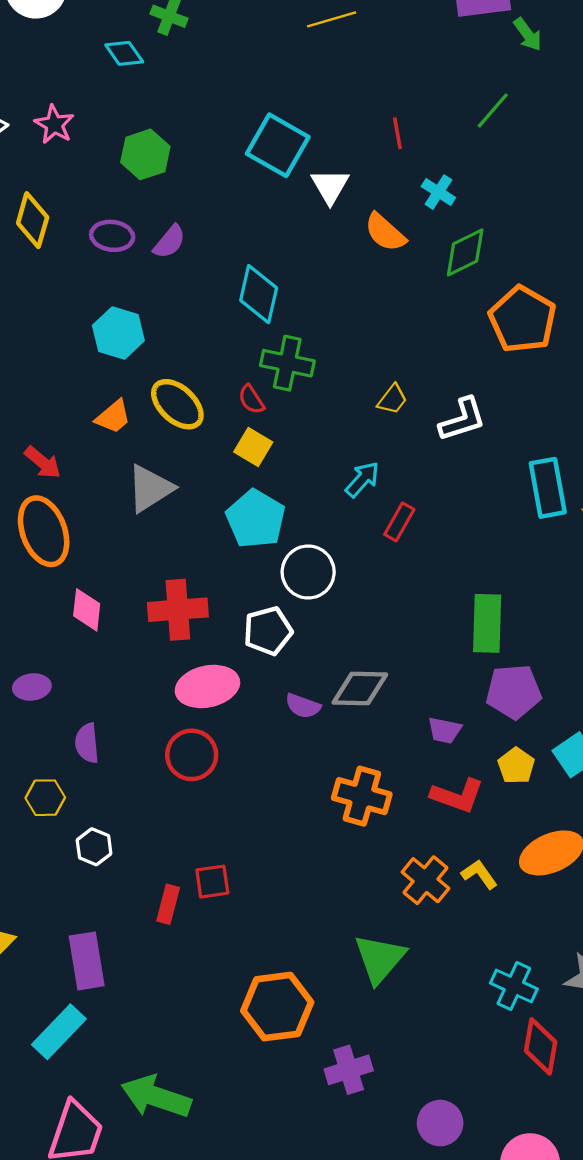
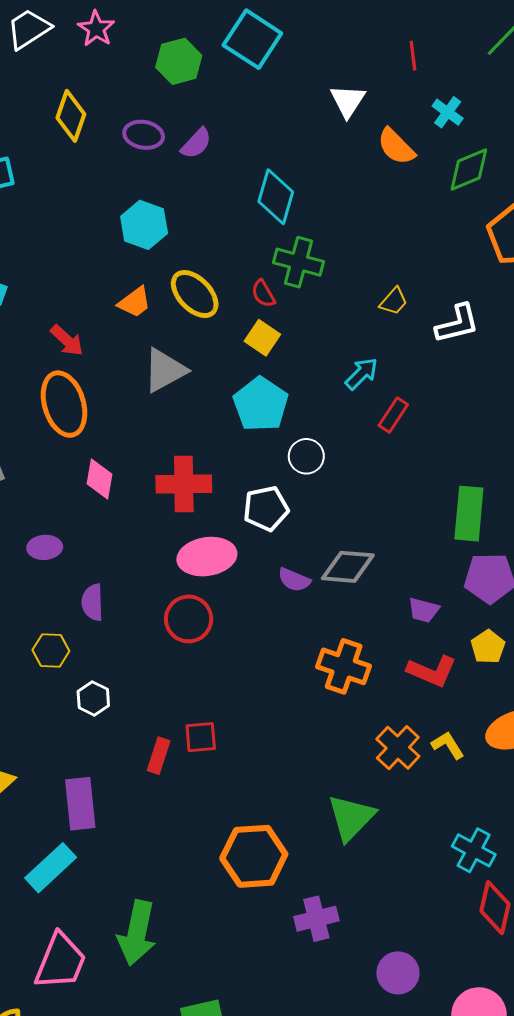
cyan square: (278, 145) -> (252, 39), moved
white circle: (308, 572) -> (306, 456), size x0.7
green arrow: (156, 1097) -> (137, 933), turned -100

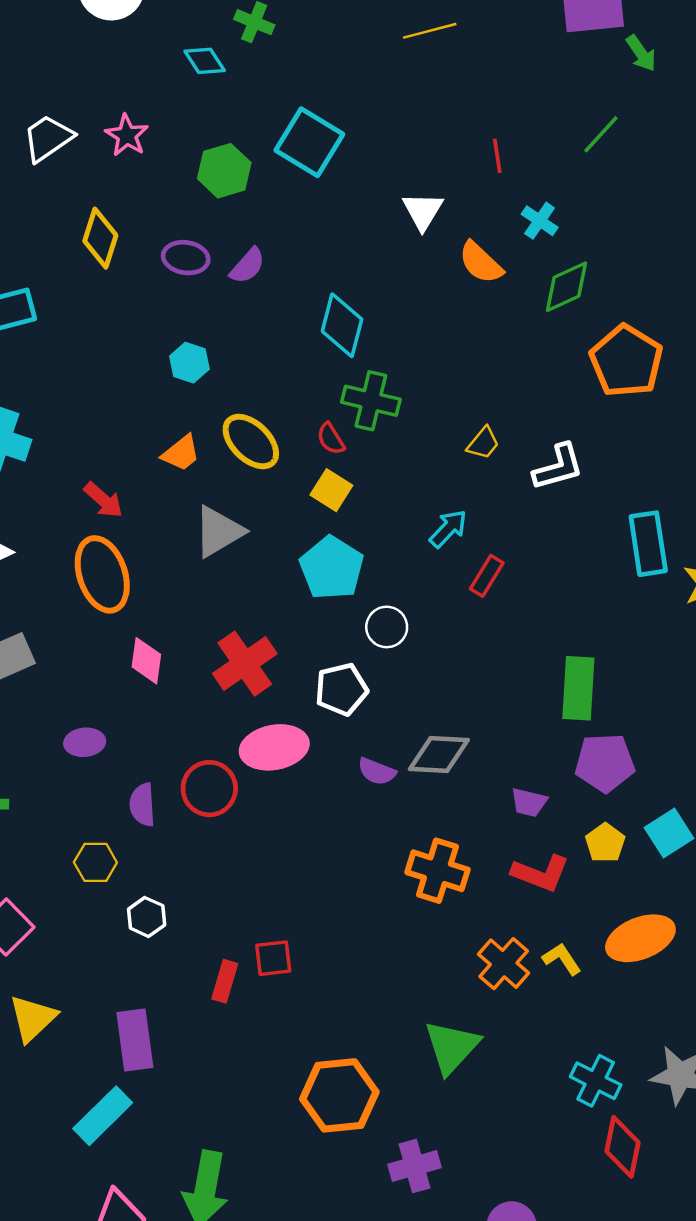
cyan hexagon: (144, 225) -> (189, 363), size x0.7
red cross: (184, 484) -> (245, 664), turned -32
red circle: (189, 619) -> (209, 789), moved

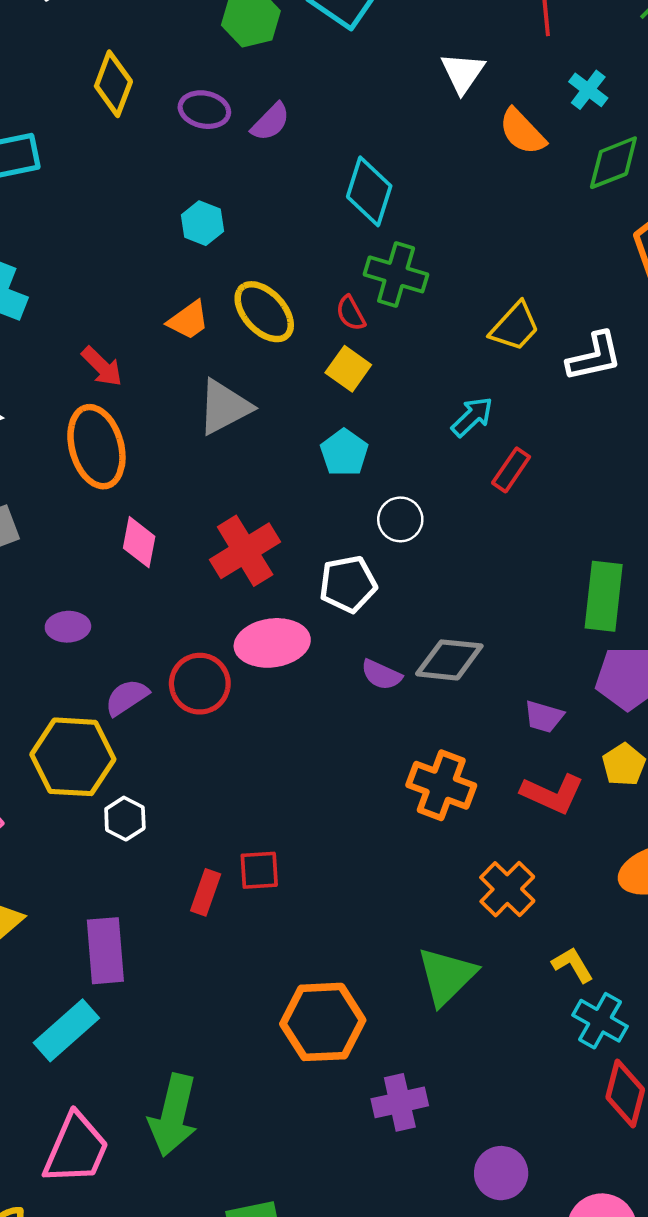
yellow trapezoid: (483, 443) -> (515, 327), size x1.4
cyan pentagon: (332, 568) -> (344, 453), size x0.7
purple semicircle: (142, 805) -> (127, 697), turned 57
yellow hexagon: (95, 862) -> (73, 757), size x1.8
yellow L-shape: (562, 959) -> (573, 965), moved

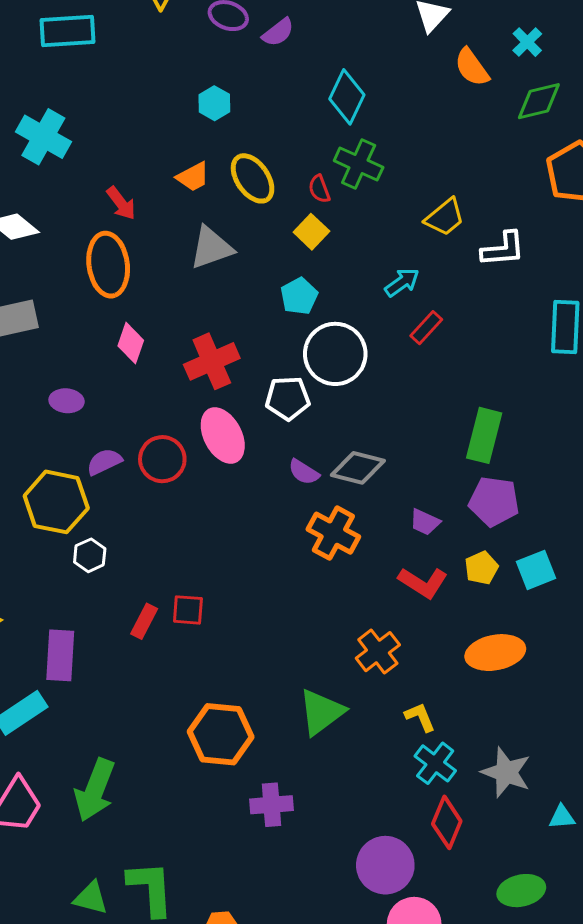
white circle: (400, 519) -> (335, 354), size x1.8
pink ellipse: (272, 643) -> (223, 436), turned 62
orange cross: (441, 785) -> (333, 533), moved
purple circle: (501, 1173) -> (385, 865), moved, size x1.4

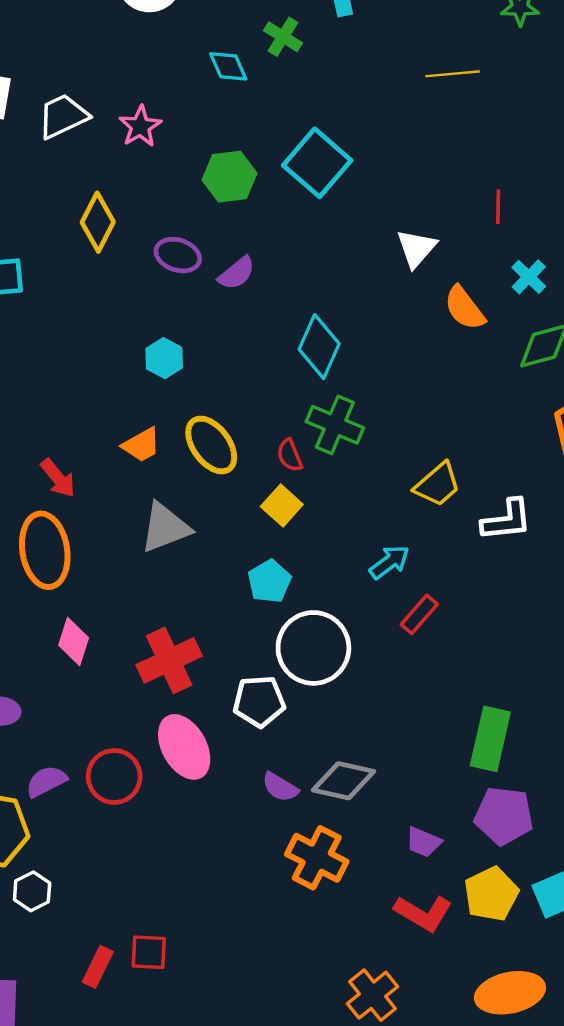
yellow pentagon: (481, 568) -> (491, 894), size x1.4

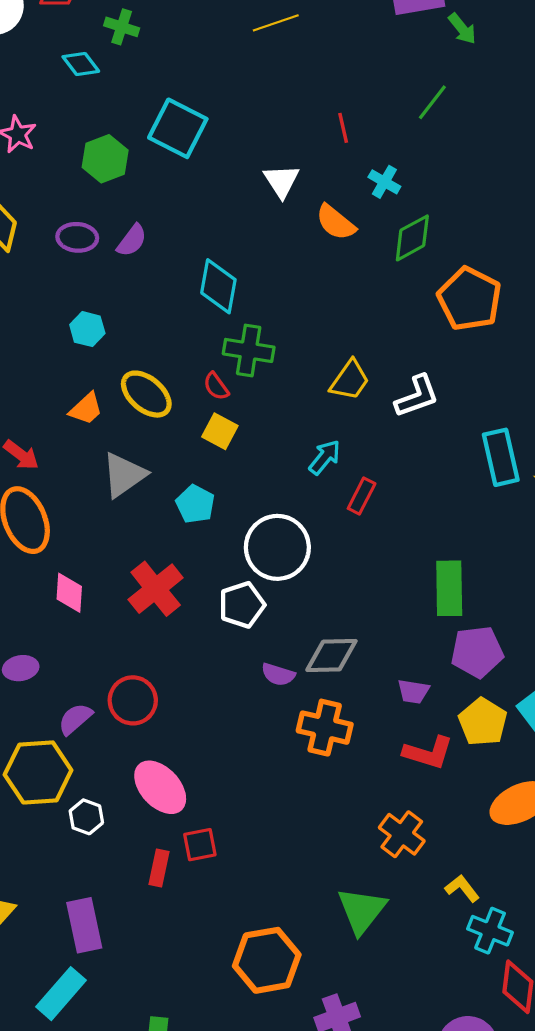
cyan pentagon: (269, 581) -> (195, 504), moved
pink ellipse: (184, 747) -> (160, 787), moved

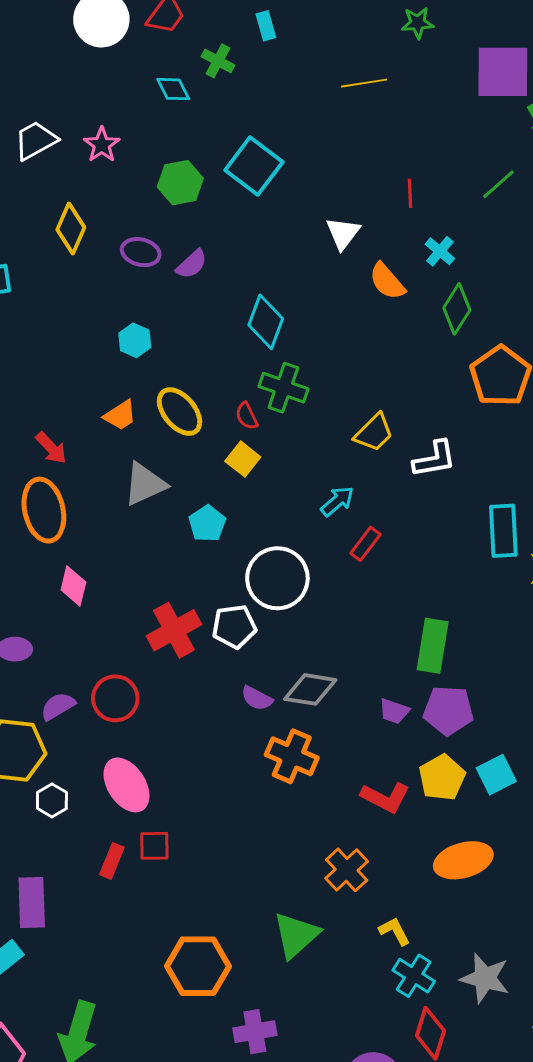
green diamond: (412, 238) -> (457, 309), turned -39
red cross: (156, 589) -> (174, 630), moved
purple trapezoid: (413, 691) -> (394, 711), moved

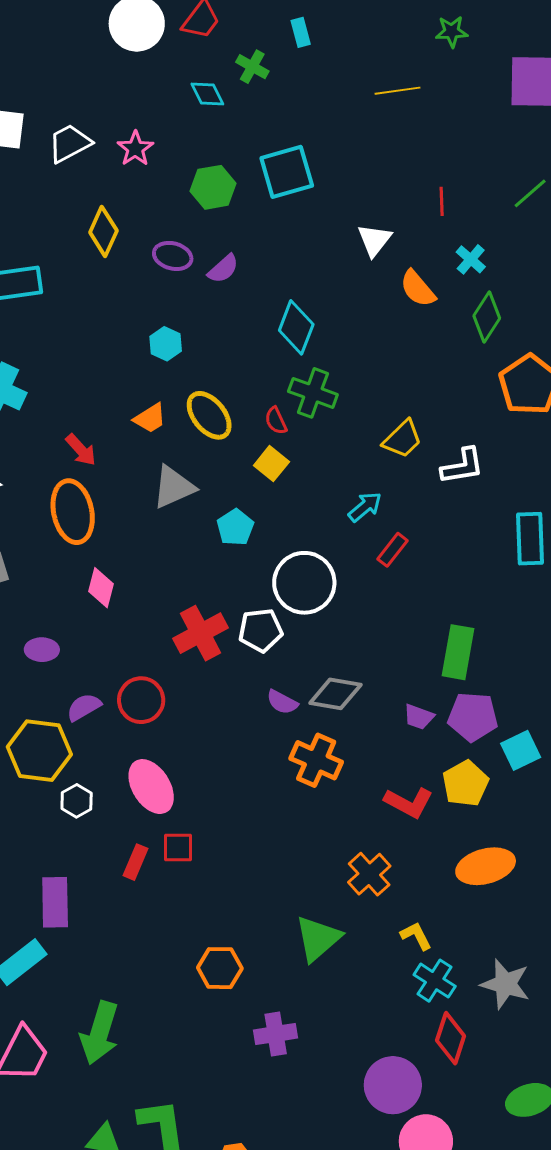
cyan square: (254, 166) -> (287, 172), turned 36
cyan square: (496, 775) -> (521, 750), moved
orange hexagon: (198, 966) -> (220, 968), size x0.7

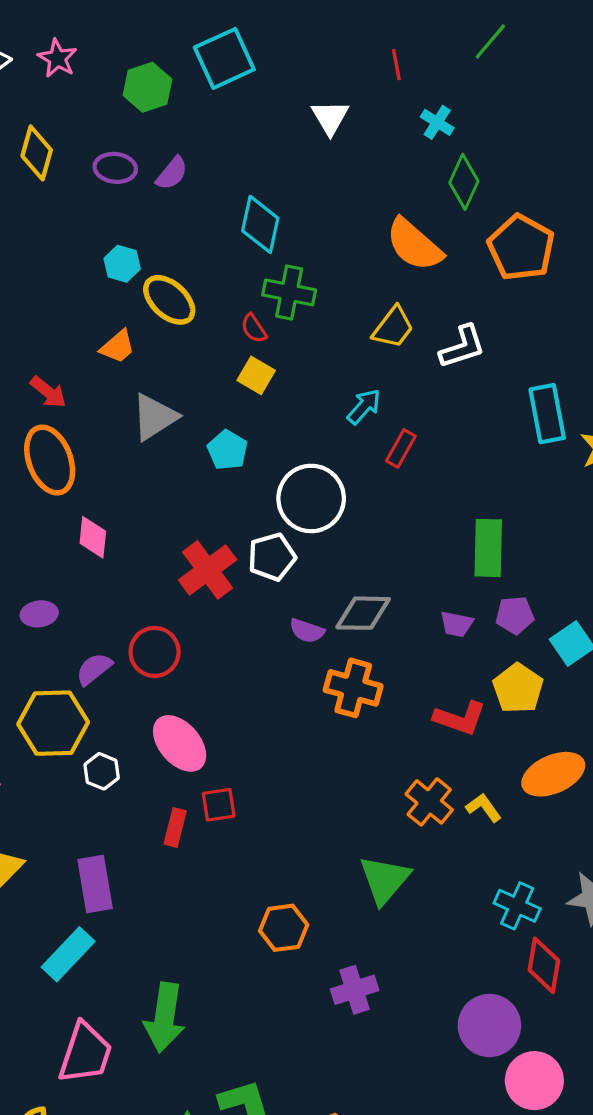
orange semicircle: (418, 289) -> (414, 245), moved, size x1.4
yellow ellipse: (209, 415) -> (169, 300), moved
purple pentagon: (473, 717) -> (515, 615), size x0.7
yellow L-shape: (416, 936) -> (484, 808), moved

